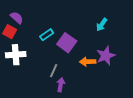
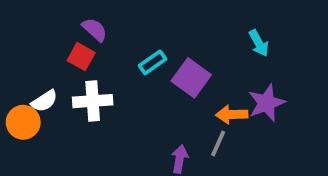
cyan arrow: (102, 25) -> (259, 43), turned -64
gray line: (54, 71) -> (218, 144), moved

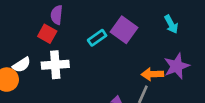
purple semicircle: (95, 30) -> (57, 15), turned -126
purple square: (191, 78) -> (124, 30), moved

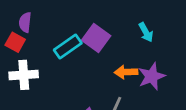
cyan rectangle: (97, 38) -> (68, 47), size x1.4
orange arrow: (152, 74) -> (126, 72), moved

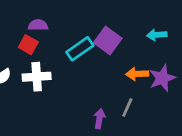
purple semicircle: (25, 22) -> (38, 25), turned 84
cyan arrow: (146, 32) -> (157, 35), turned 114

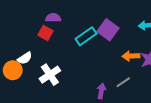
white cross: (37, 77) -> (50, 75), moved, turned -30
gray line: (127, 107) -> (123, 82), turned 32

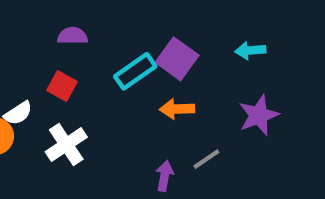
red square: (46, 33) -> (62, 86), moved
orange arrow: (131, 56) -> (177, 109), moved

